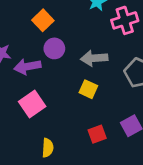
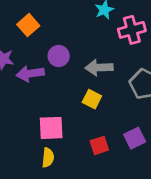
orange square: (43, 20) -> (28, 25), moved
pink square: (32, 104) -> (51, 128), moved, turned 30

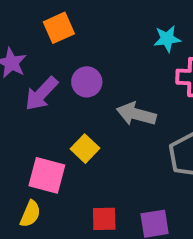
purple arrow: (30, 74) -> (41, 94), turned -56
yellow square: (92, 99) -> (85, 149), moved

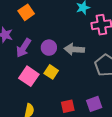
purple circle: (87, 82) -> (49, 48), moved
pink square: (47, 175) -> (29, 76), moved, turned 30

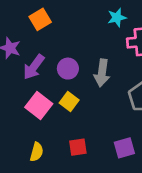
gray arrow: (74, 49) -> (102, 73), turned -90
red square: (68, 106) -> (78, 147), moved

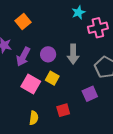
purple square: (124, 148) -> (90, 94), moved

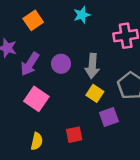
cyan star: (78, 12) -> (82, 15), moved
yellow square: (52, 78) -> (95, 93), moved

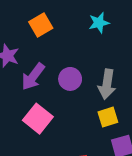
yellow square: (95, 93) -> (108, 117), turned 35

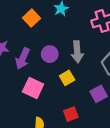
orange square: (41, 25) -> (32, 18), moved
yellow square: (108, 117) -> (67, 78), moved

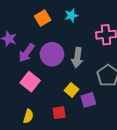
purple circle: (50, 54) -> (52, 54), size x1.5
yellow square: (67, 78) -> (71, 90), moved, turned -32

